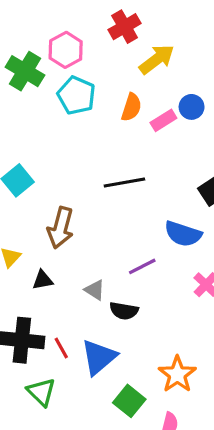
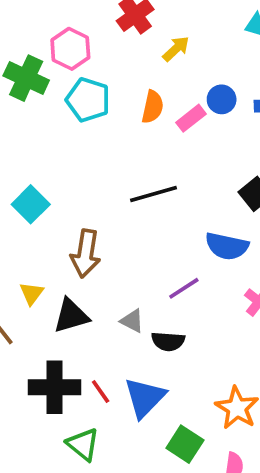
yellow arrow: (157, 59) -> (176, 49), size x0.7
black triangle: (43, 280) -> (71, 316), size x1.5

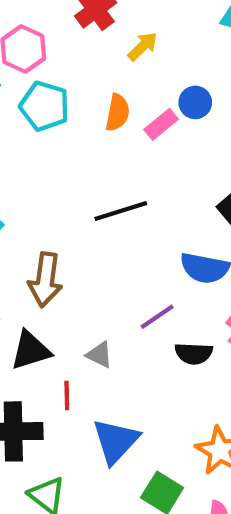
black semicircle: (168, 341) -> (194, 353), moved
red line: (101, 392) -> (67, 396), moved, turned 35

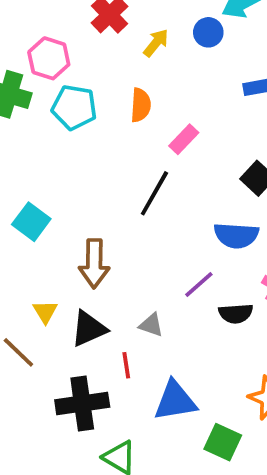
blue circle: (195, 102) -> (208, 32), moved
pink rectangle: (161, 124) -> (184, 139), moved
black line: (121, 211) -> (154, 193), turned -36
blue triangle: (116, 441) -> (175, 401), turned 45

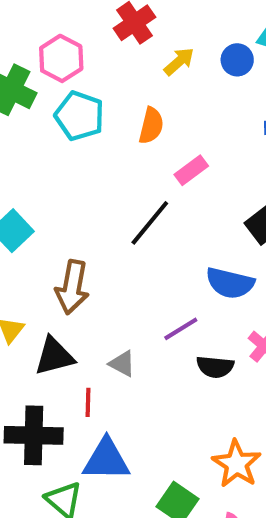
blue triangle: (175, 401) -> (106, 460), moved

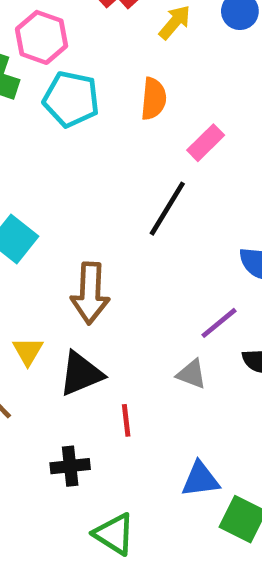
gray triangle: (122, 364) -> (192, 374), moved
black cross: (34, 435) -> (70, 466), size x0.6
blue triangle: (106, 460) -> (200, 479), moved, size x0.7

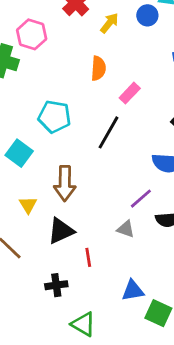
cyan pentagon: (71, 99) -> (54, 117), moved
yellow triangle: (28, 351) -> (28, 205), moved

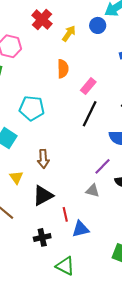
black line: (108, 132) -> (90, 114), moved
brown arrow: (65, 183) -> (43, 159), size x0.7
blue triangle: (133, 291) -> (81, 229), moved

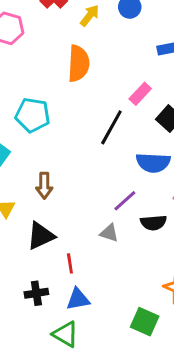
orange semicircle: (63, 69) -> (79, 64), size x1.4
pink rectangle: (88, 86) -> (140, 94), moved
blue triangle: (81, 229) -> (78, 299), moved

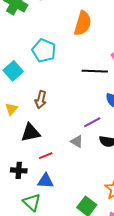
black line: (111, 127) -> (95, 71), turned 50
red line: (70, 263) -> (46, 156), turned 64

